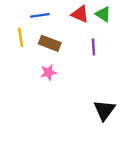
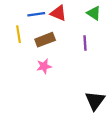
red triangle: (80, 14) -> (58, 13), moved
brown rectangle: (50, 43) -> (45, 40), turned -42

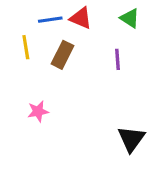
brown rectangle: (45, 40) -> (63, 55), turned -42
pink star: (44, 66) -> (38, 111), moved

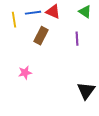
yellow line: (26, 47) -> (14, 20), moved

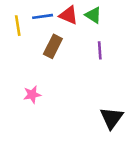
green triangle: (85, 12) -> (93, 15), moved

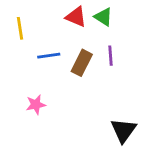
blue line: (43, 16) -> (49, 56), moved
brown rectangle: (53, 46) -> (82, 63), moved

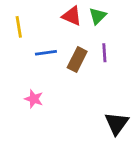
green triangle: (103, 17) -> (98, 16), turned 42
pink star: (36, 105) -> (34, 99), turned 30

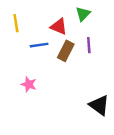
red triangle: (72, 16) -> (59, 27), moved
black triangle: (117, 123) -> (99, 105), turned -30

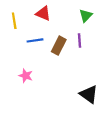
green triangle: (83, 14) -> (86, 16), moved
red triangle: (59, 27) -> (43, 13), moved

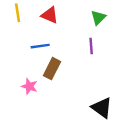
yellow line: (14, 21) -> (18, 13), moved
brown rectangle: (59, 46) -> (52, 69), moved

